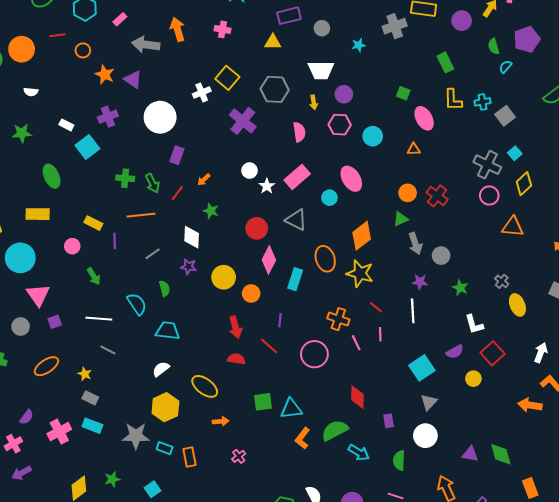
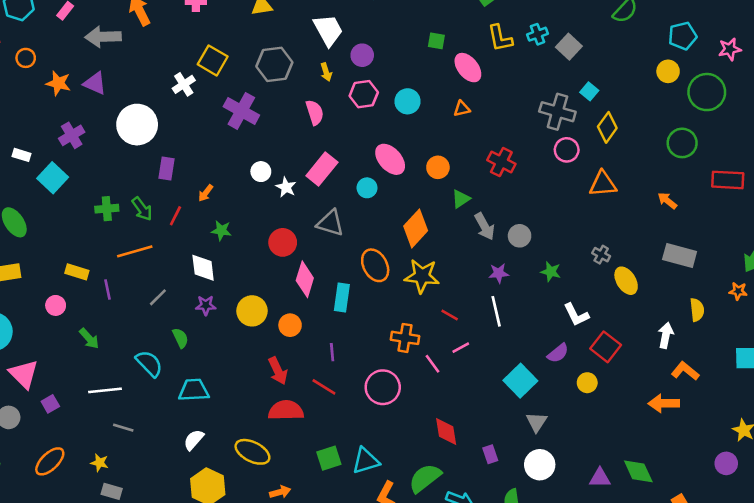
white trapezoid: (321, 70) -> (328, 30), turned -108
orange circle: (408, 193) -> (438, 167), moved
pink line: (380, 334) -> (461, 348), turned 72
red semicircle: (236, 359) -> (286, 410), size x1.5

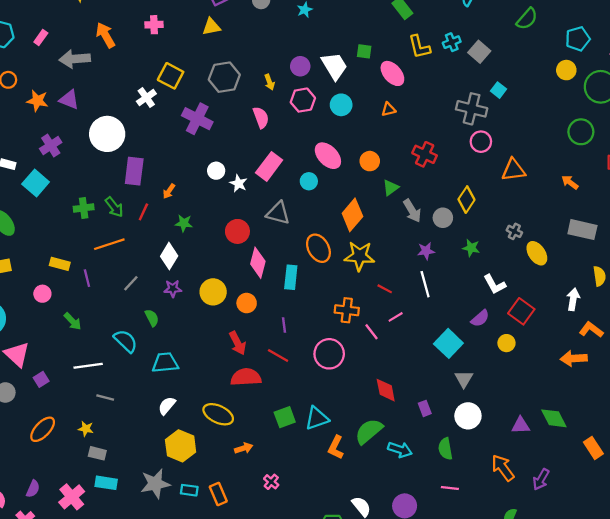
white trapezoid: (328, 30) -> (334, 66), moved
yellow diamond: (607, 127) -> (466, 200), moved
purple rectangle: (167, 168) -> (134, 171), size x1.4
white diamond: (203, 268) -> (169, 256), turned 40

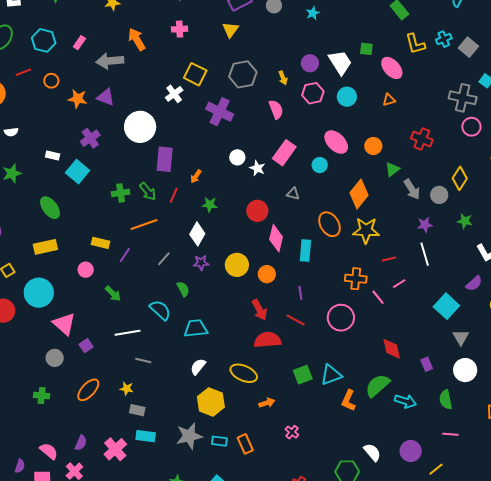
yellow triangle: (211, 27) -> (230, 30), turned -42
gray triangle: (278, 213) -> (293, 194), size x0.6
purple line: (87, 278) -> (125, 255), turned 49
red line: (385, 289) -> (389, 259), turned -40

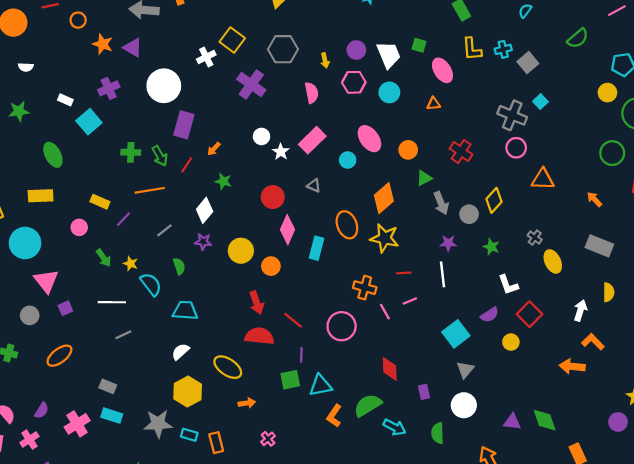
purple line: (300, 293) -> (301, 355), moved
gray line: (143, 360) -> (123, 335), turned -49
yellow star: (127, 389) -> (131, 264), moved

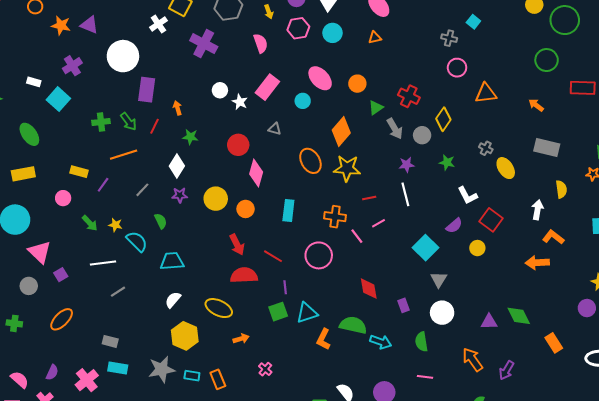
gray cross: (512, 115) -> (449, 38), size x0.6
orange arrow: (214, 149) -> (177, 108), turned 128
red cross: (461, 151) -> (409, 96), moved
cyan rectangle: (316, 248) -> (288, 211), moved
green semicircle: (368, 405) -> (353, 325), turned 52

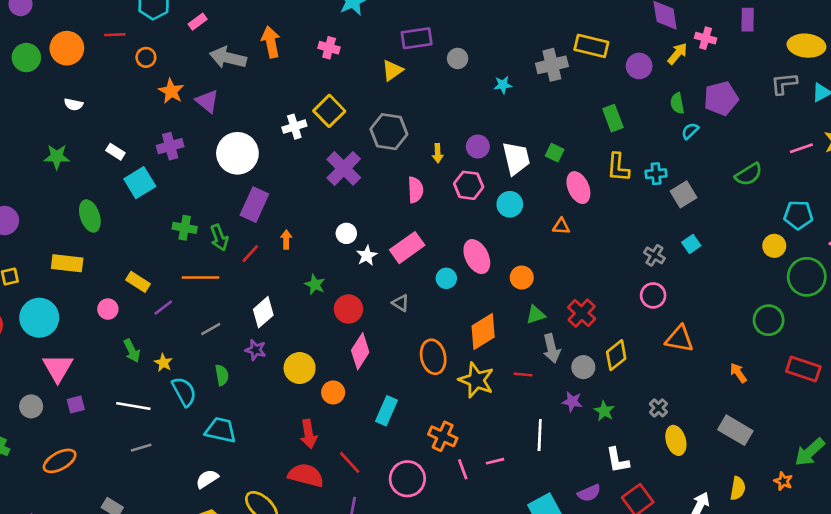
green star: (190, 137) -> (315, 285), moved
purple star: (407, 165) -> (572, 402), moved
red line: (369, 198) -> (523, 374), moved

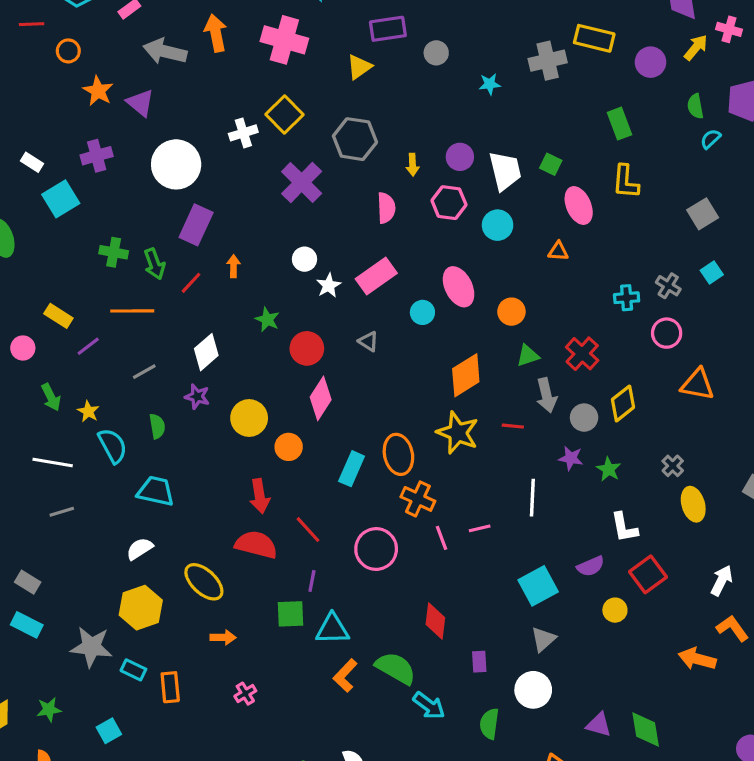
pink cross: (329, 48) -> (284, 40), size x1.8
cyan cross: (656, 174) -> (627, 298), moved
orange ellipse: (433, 357) -> (398, 454), moved

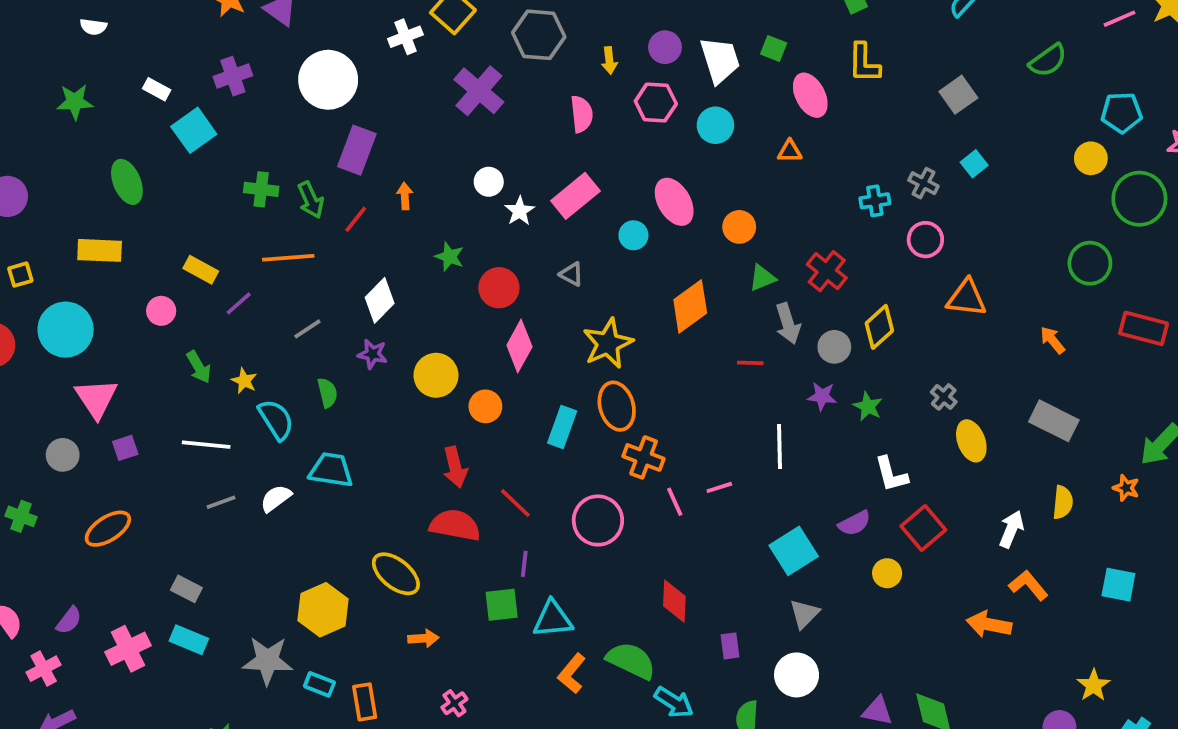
yellow star: (458, 433) -> (608, 343), moved, turned 30
white semicircle: (140, 549) -> (276, 498), moved

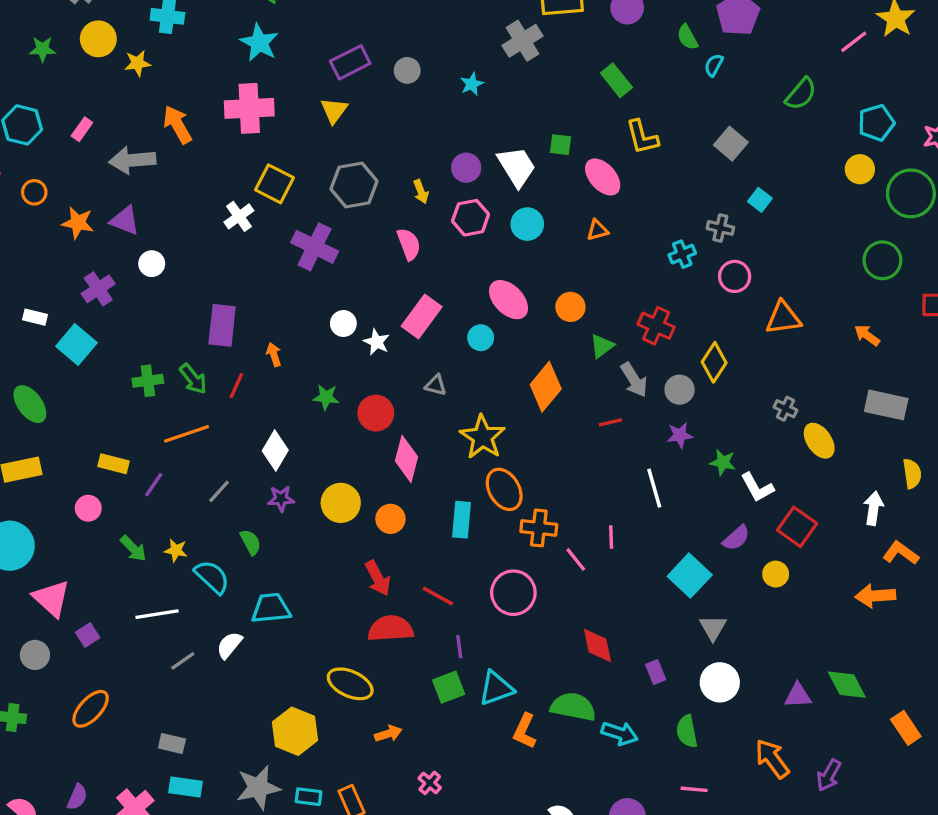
white circle: (328, 80) -> (152, 264), moved, size x0.5
green star: (868, 406) -> (723, 462), moved
pink line: (719, 487) -> (611, 537), turned -60

